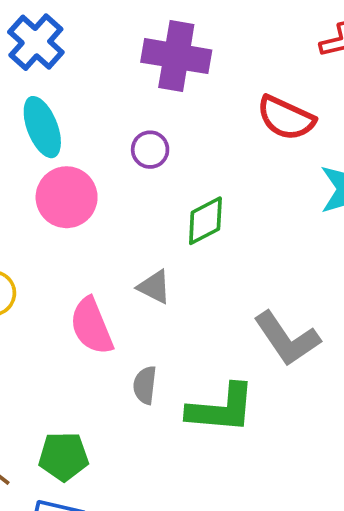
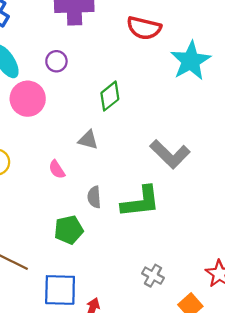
purple circle: (150, 150) -> (56, 61), moved
pink semicircle: (92, 326) -> (57, 169), size x0.6
green pentagon: (64, 456) -> (69, 230), moved

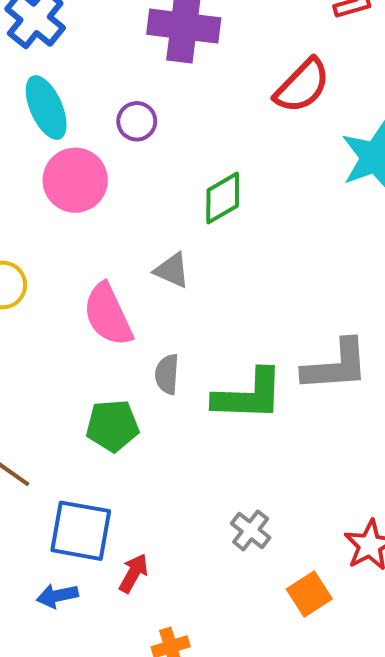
red semicircle: (144, 28) -> (302, 86), turned -68
gray L-shape: (170, 154) -> (336, 366), moved, turned -57
pink semicircle: (57, 169) -> (108, 315), size x1.8

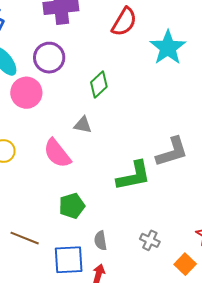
purple circle: (137, 121) -> (49, 58), size x1.6
gray semicircle: (167, 374) -> (100, 241), moved

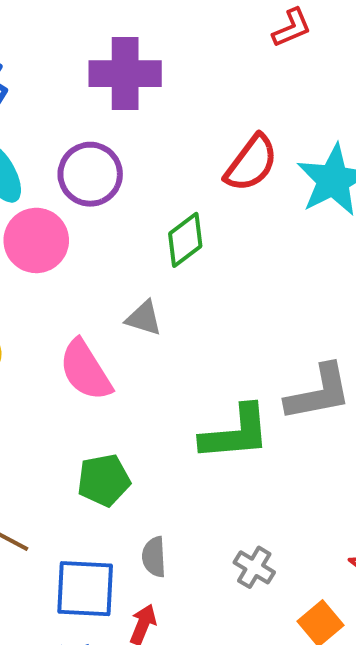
red semicircle: (124, 22) -> (251, 163), moved

